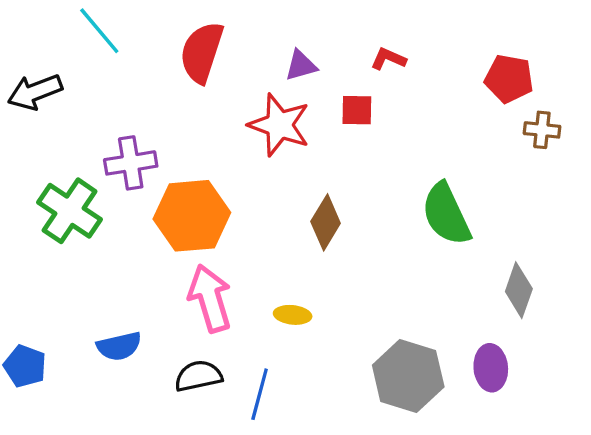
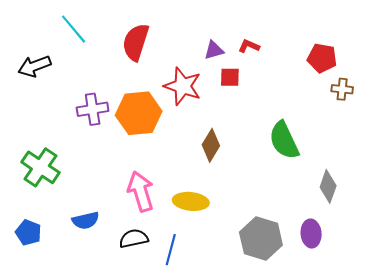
purple triangle: (301, 65) -> (214, 50), moved
green cross: (70, 211) -> (40, 167), moved
orange hexagon: (192, 216) -> (139, 113), moved
yellow ellipse: (293, 315) -> (191, 201), size x1.6

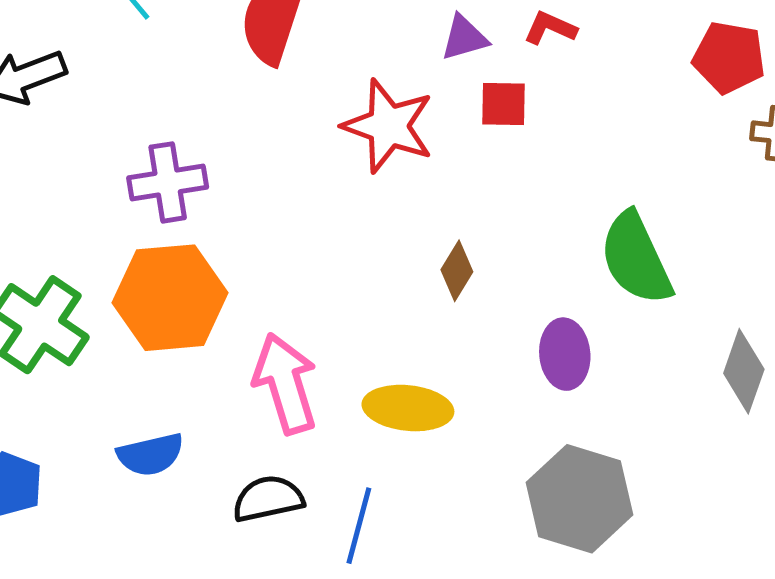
orange hexagon: (139, 113) -> (170, 298), moved
brown diamond: (211, 145) -> (457, 271), size x0.7
purple ellipse: (311, 234) -> (565, 354), moved

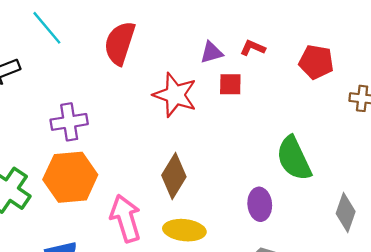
red pentagon: (729, 57) -> (316, 62), moved
brown diamond: (457, 271) -> (174, 176), moved, size x1.6

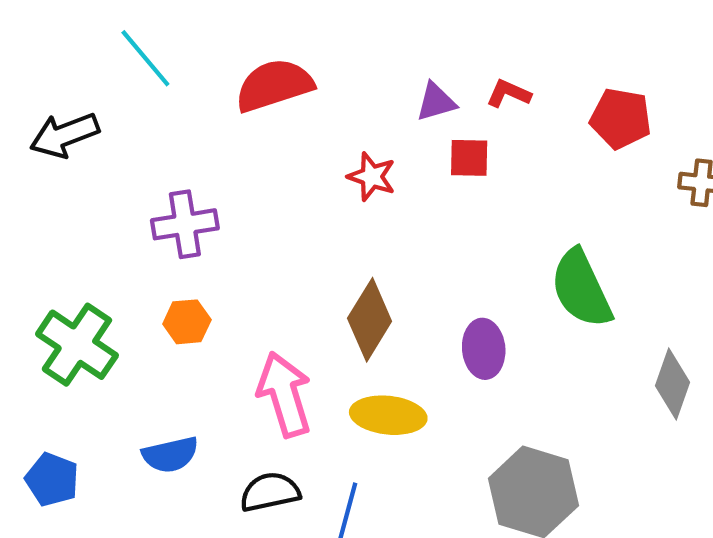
red semicircle: (120, 43) -> (274, 85), turned 54
red star: (175, 95) -> (372, 177), size x0.6
orange hexagon: (70, 177) -> (187, 322), size x0.5
purple ellipse: (260, 204) -> (484, 349), moved

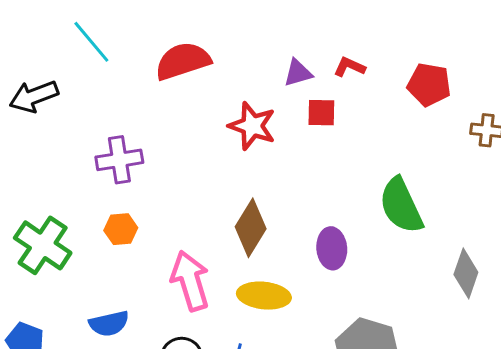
red star: (372, 177) -> (252, 126), size x1.4

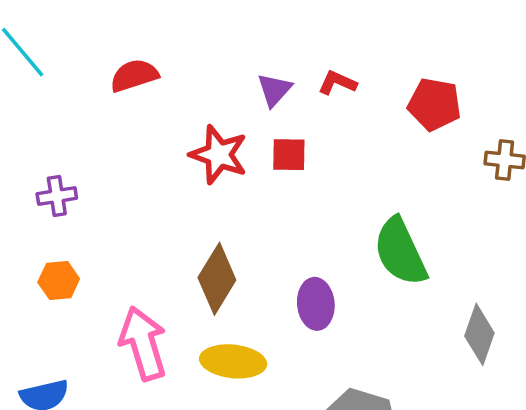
red semicircle: (183, 61) -> (134, 75), size x0.7
purple triangle: (298, 73) -> (274, 90), turned -32
red square: (321, 113) -> (289, 155), moved
purple cross: (119, 160) -> (57, 196), size x0.7

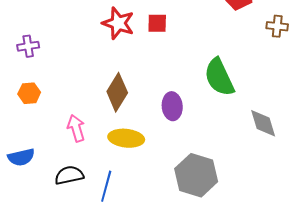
gray diamond: (479, 334) -> (263, 123), turned -36
pink arrow: (143, 343) -> (76, 128), size x0.7

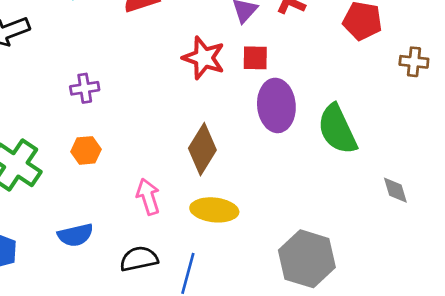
purple ellipse: (172, 106) -> (276, 105), moved, size x1.4
gray diamond: (263, 123) -> (395, 190), size x0.7

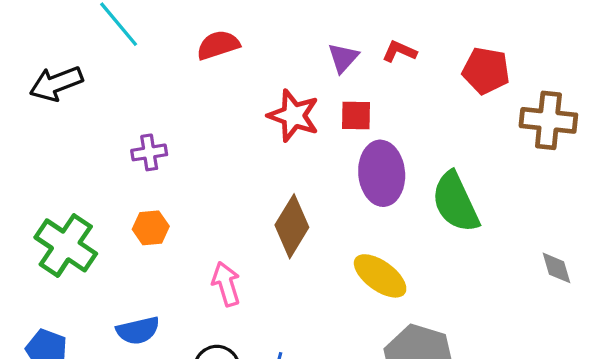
brown cross: (414, 62) -> (548, 120), size x1.6
gray diamond: (395, 190) -> (556, 268), moved
yellow ellipse: (214, 210) -> (380, 276), moved, turned 30

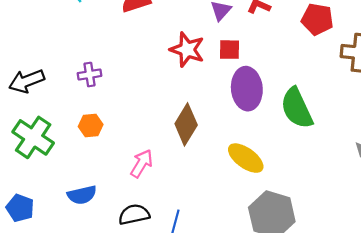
black arrow: (56, 83) -> (27, 81), moved
pink arrow: (226, 284) -> (142, 163), turned 48

